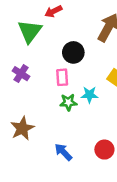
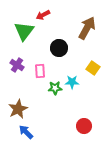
pink rectangle: (62, 77) -> (40, 71), moved
blue arrow: (63, 152) -> (26, 132), moved

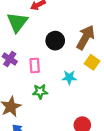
brown arrow: (87, 28) -> (86, 37), moved
green star: (55, 88) -> (40, 92), moved

